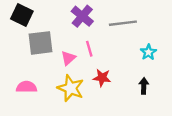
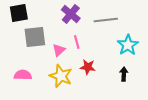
black square: (22, 15) -> (19, 13), turned -36
cyan star: (148, 52) -> (128, 45), size x1.5

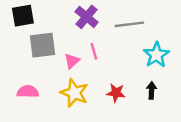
red star: (88, 67) -> (116, 93), moved

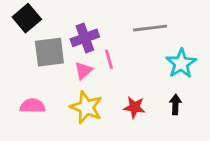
black square: (23, 16) -> (27, 18), turned -30
purple cross: (87, 17) -> (85, 38), moved, turned 30

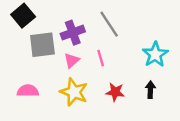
gray line: (150, 28) -> (109, 24), moved, turned 64
pink line: (109, 59) -> (101, 58), moved

